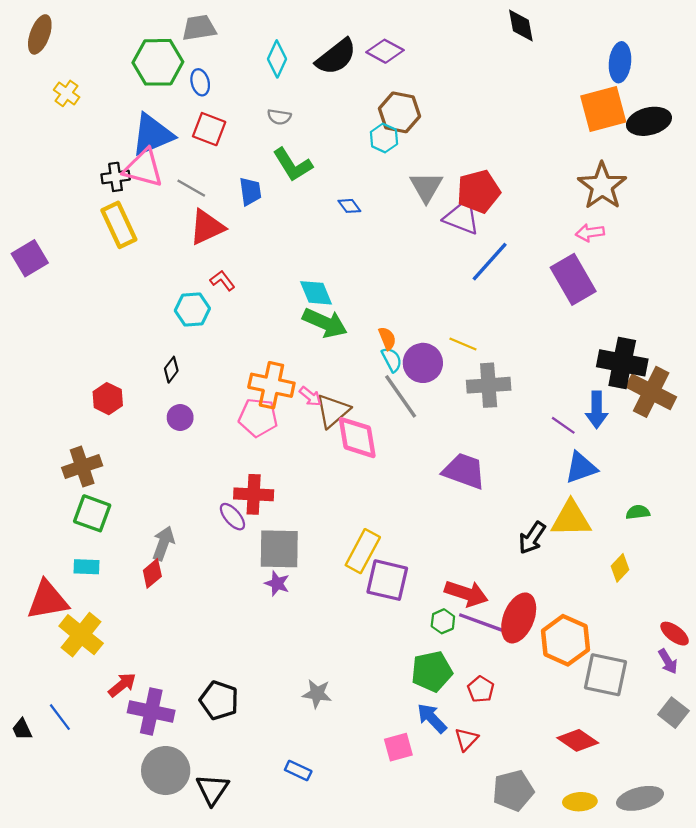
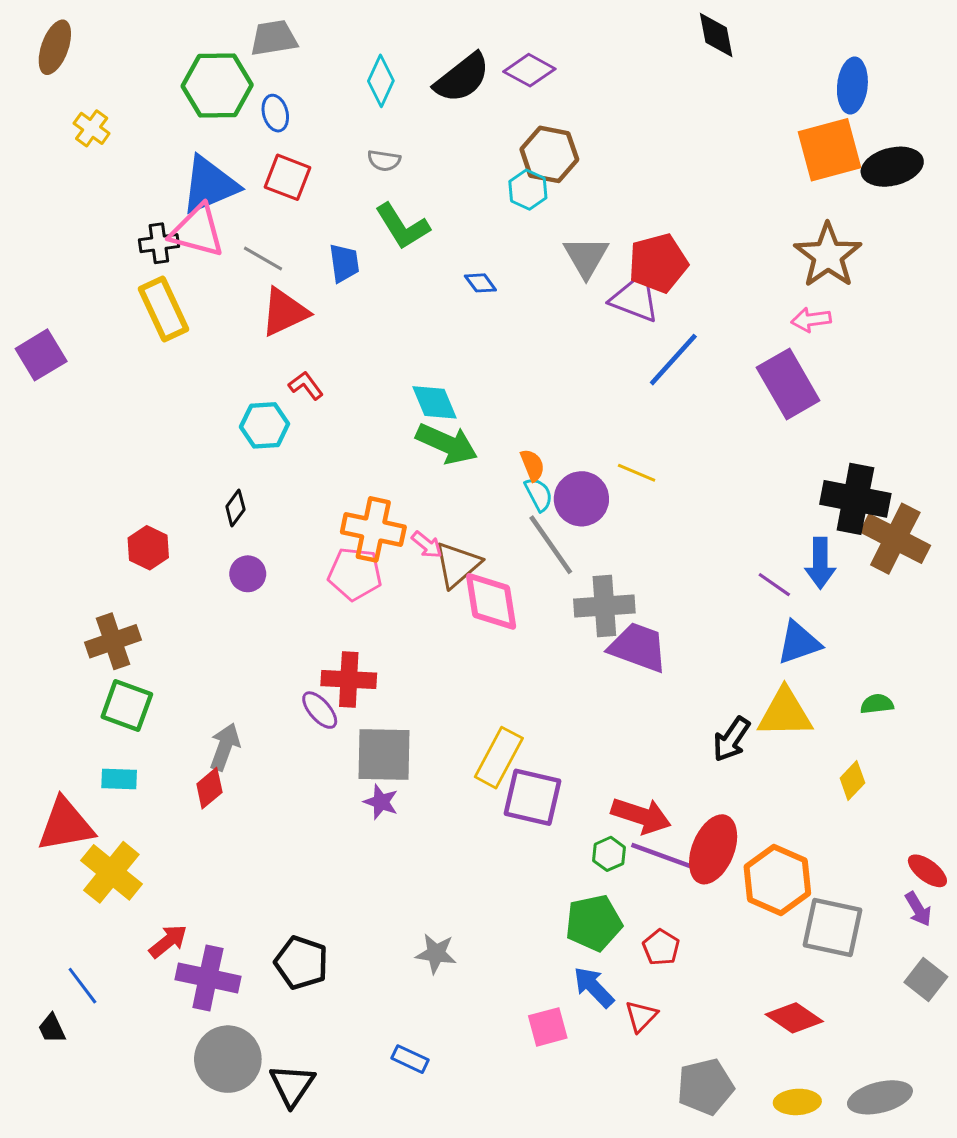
gray cross: (489, 385) -> (604, 606), moved
black trapezoid: (22, 729) -> (52, 1028), moved

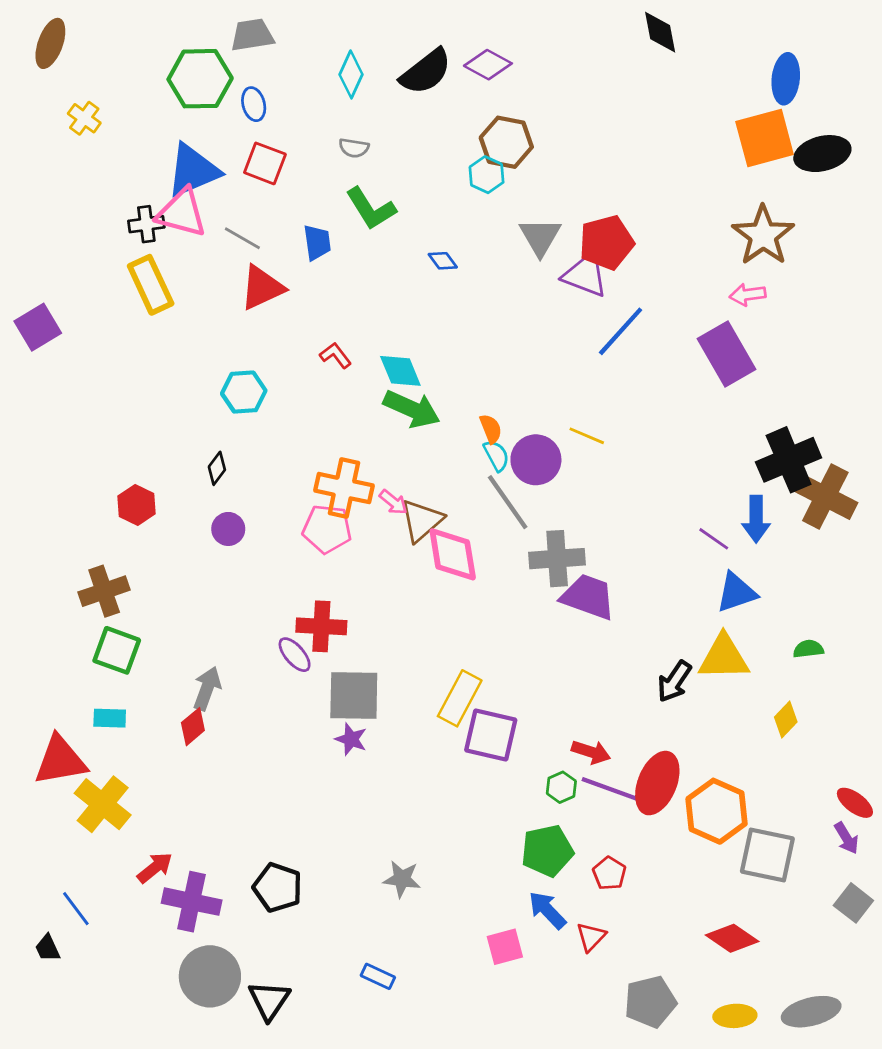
red L-shape: (306, 386) -> (335, 355), moved
black cross: (855, 499) -> (789, 460), turned -34
red arrow: (641, 816) -> (591, 752), size x0.7

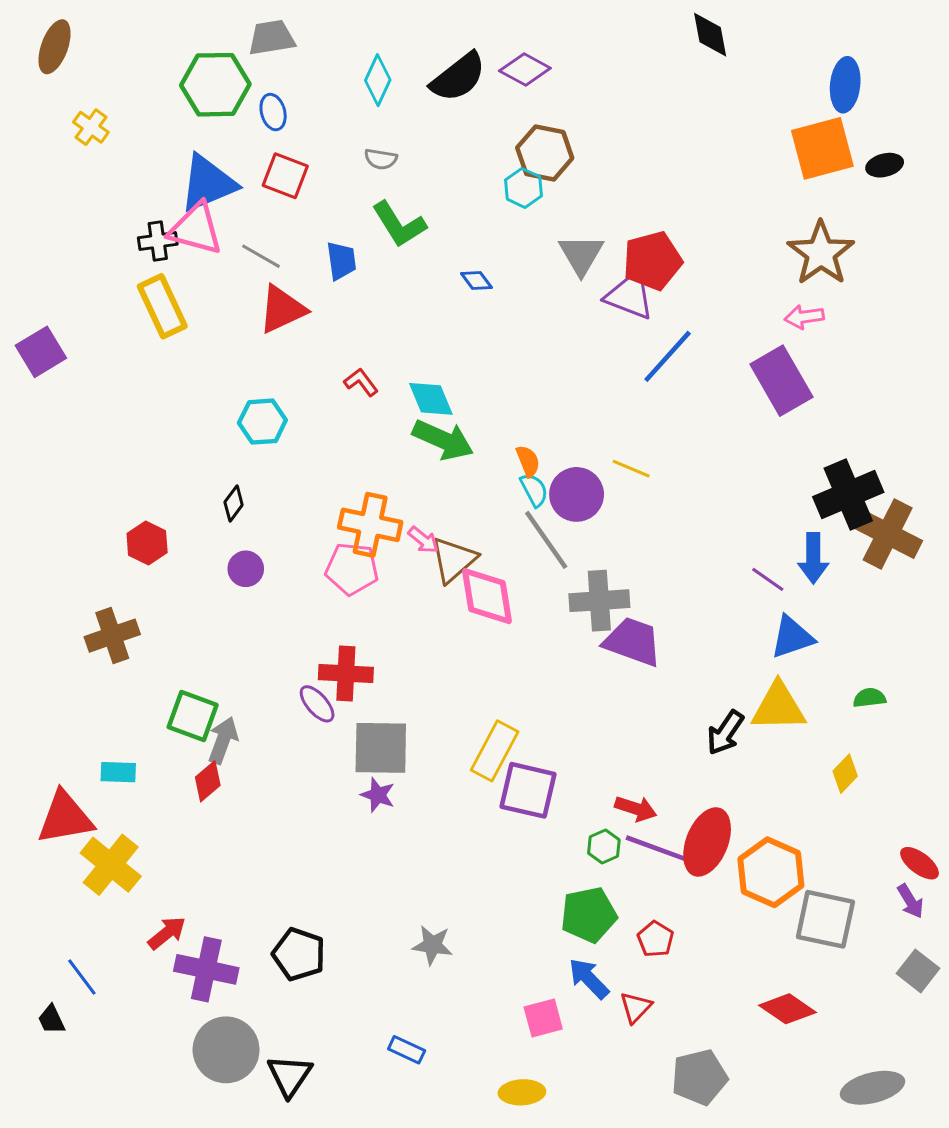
black ellipse: (822, 154) -> (885, 165), size x0.6
green square: (117, 650) -> (193, 716), moved
yellow ellipse: (735, 1016) -> (522, 1092), moved

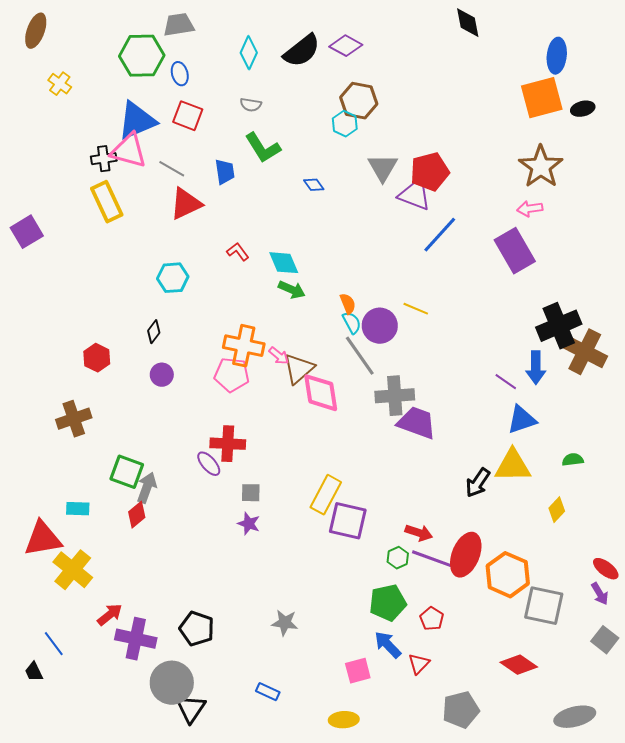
green arrow: (443, 440) -> (292, 290), size x0.7
gray square: (381, 748) -> (251, 493), size x0.5
gray circle: (226, 1050) -> (172, 683), moved

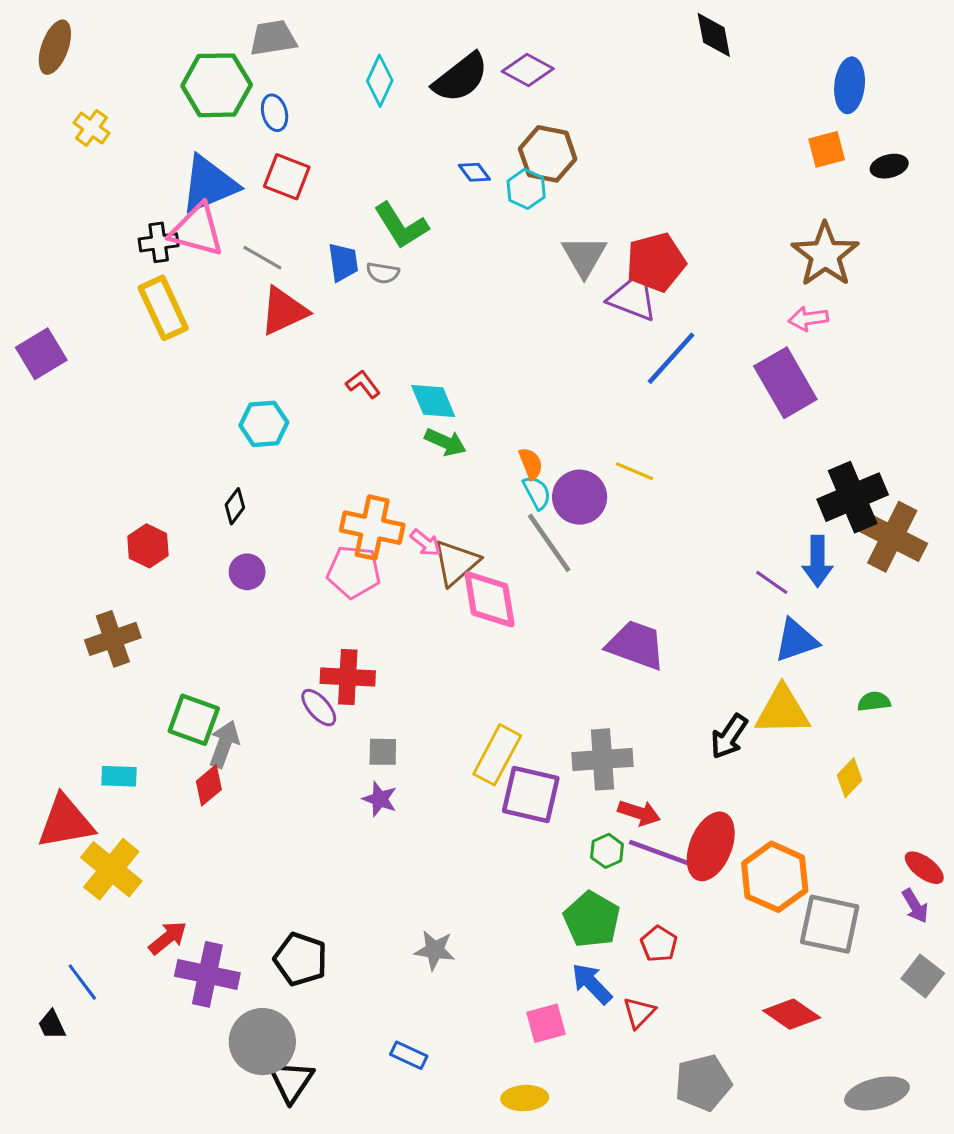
orange square: (542, 98) -> (827, 149), size x0.6
gray semicircle: (251, 105) -> (383, 273), moved
blue diamond: (314, 185) -> (474, 172), moved
gray cross: (395, 396) -> (602, 759), moved
green pentagon: (388, 603) -> (592, 920), turned -30

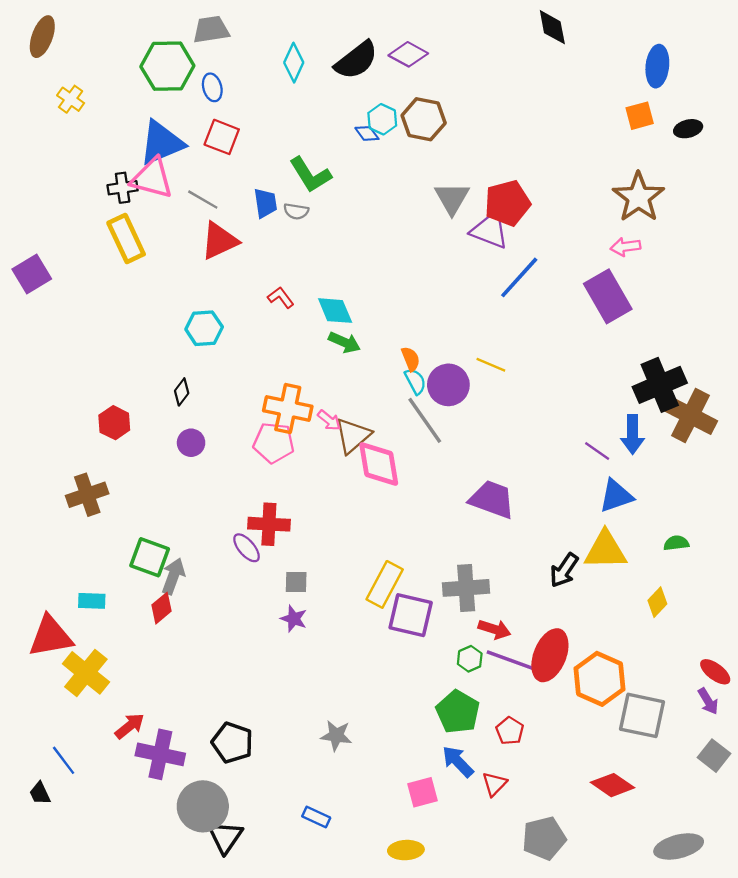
cyan hexagon: (526, 189) -> (382, 119), moved

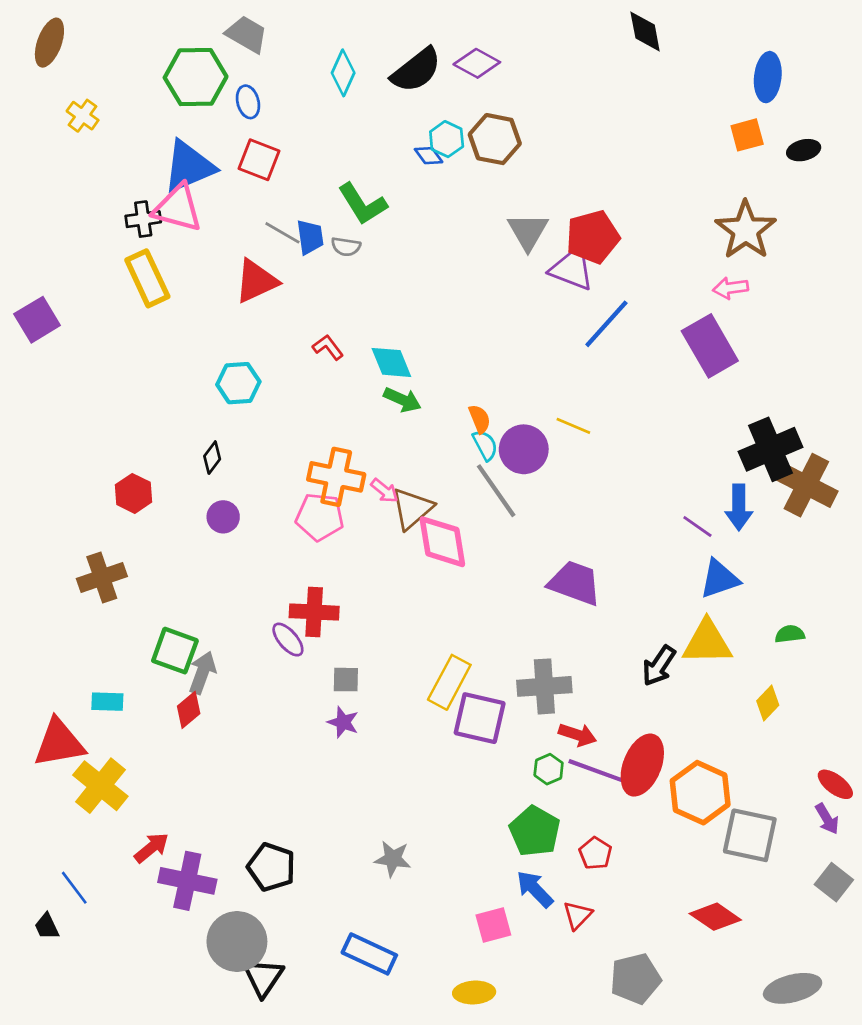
gray trapezoid: (211, 30) -> (247, 34), turned 39
gray line: (203, 200) -> (282, 233), moved
blue rectangle: (316, 817) -> (369, 954), size x1.6

